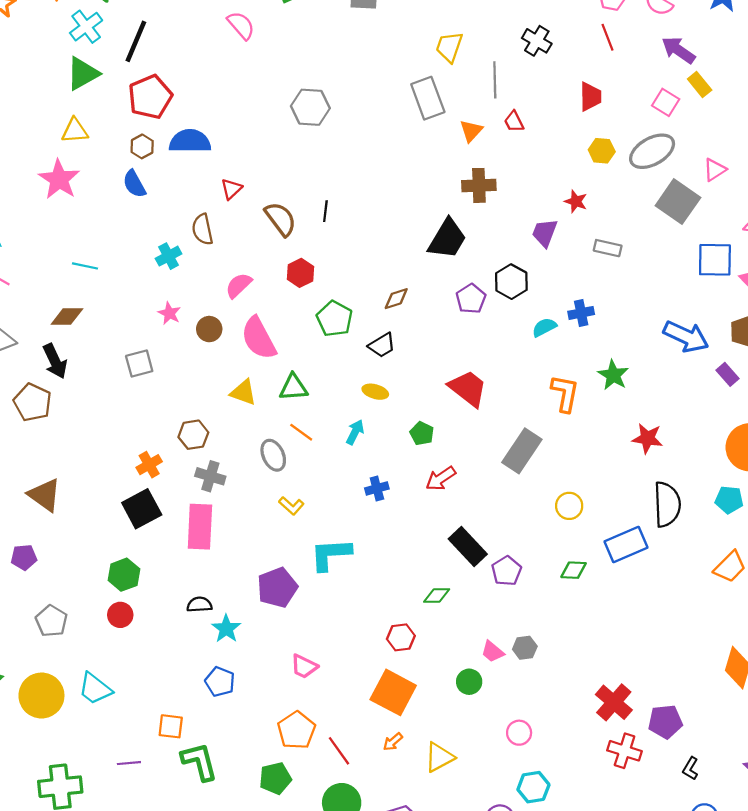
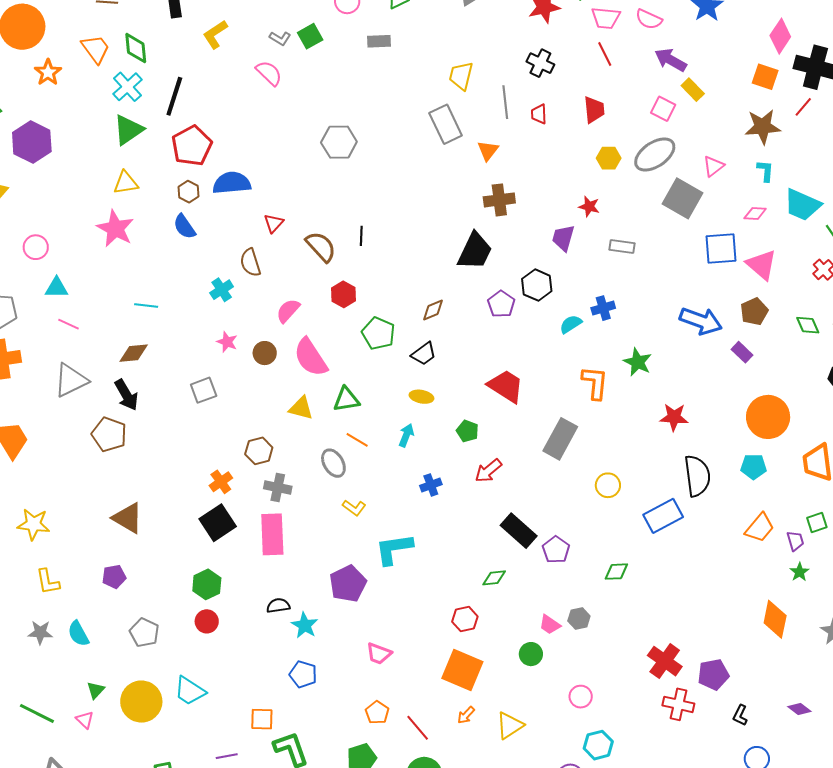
red trapezoid: (514, 122) -> (539, 114), moved, turned 30
green diamond: (574, 570) -> (616, 572), moved
orange pentagon: (296, 730) -> (377, 713), size x0.7

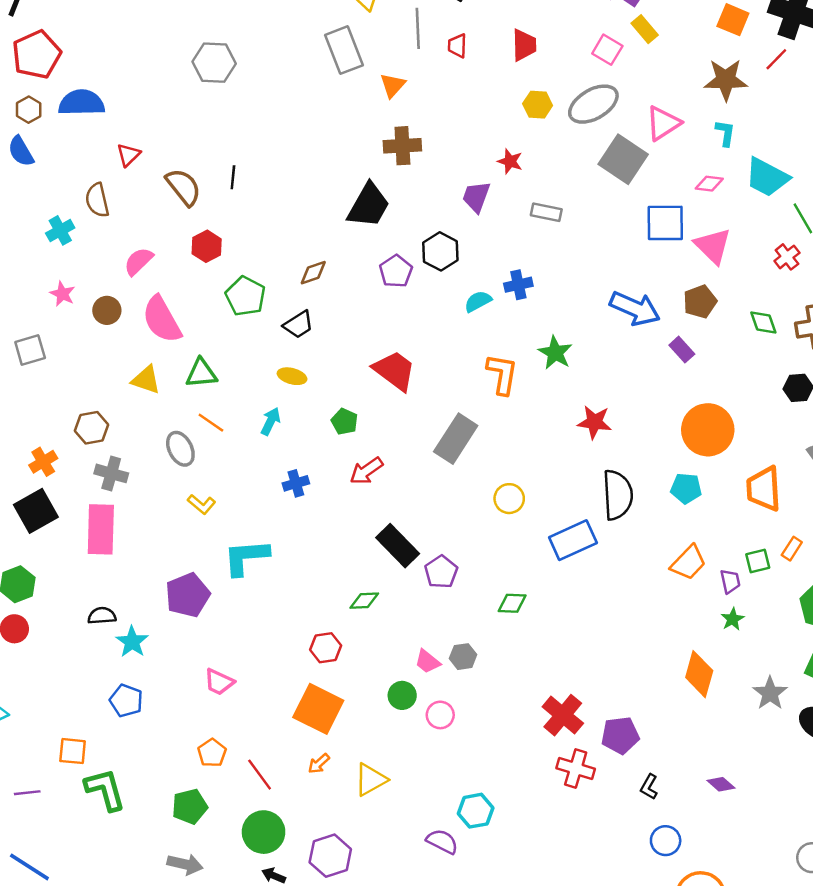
pink triangle: (713, 166) -> (663, 123), size x1.4
pink circle: (581, 697) -> (440, 715), moved

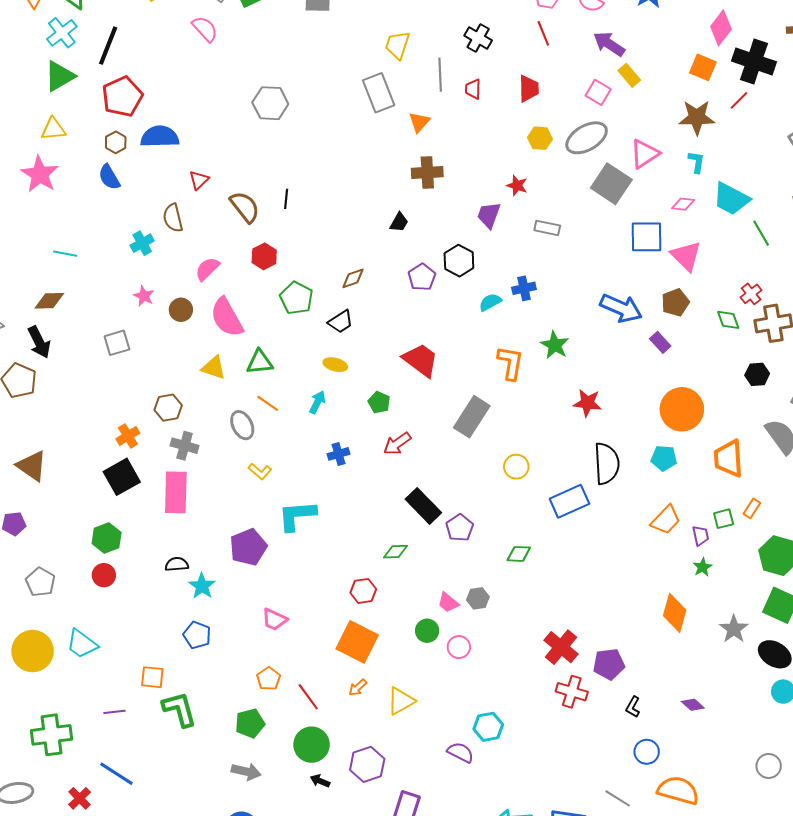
black trapezoid: (369, 205) -> (399, 222), size x0.5
red cross: (787, 257) -> (751, 294), moved

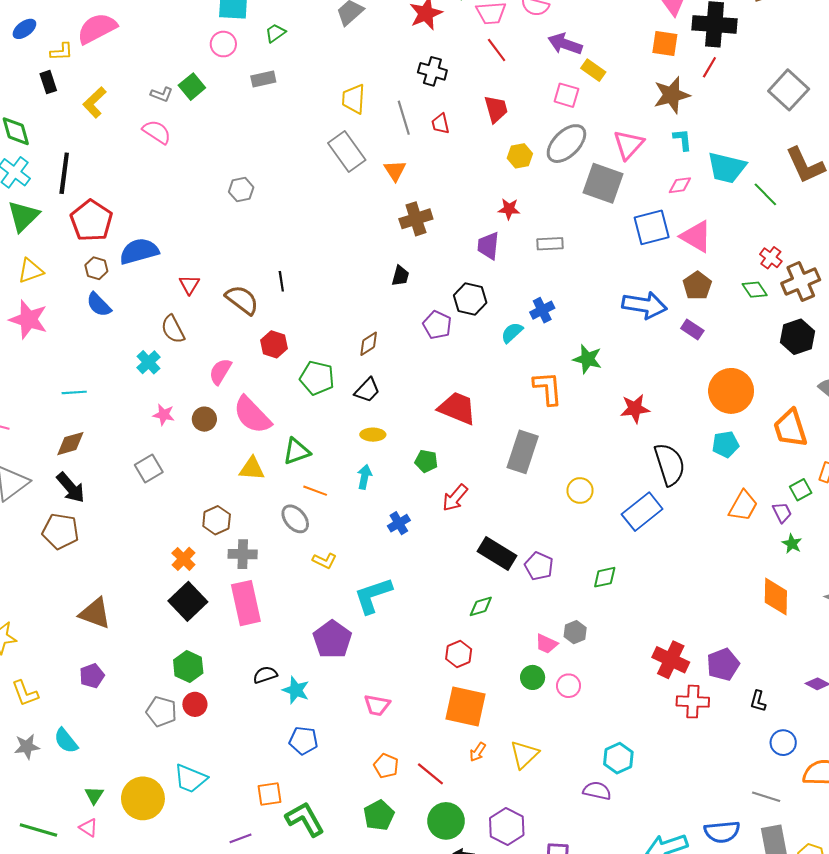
gray hexagon: (270, 103) -> (241, 190), size x0.7
black hexagon: (757, 374) -> (797, 337), size x1.4
gray pentagon: (40, 582) -> (161, 712), moved

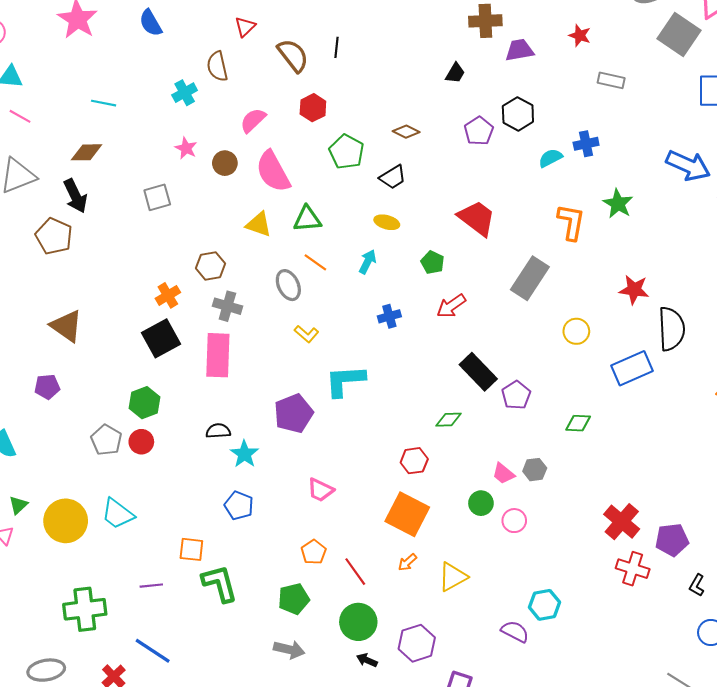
purple trapezoid: (488, 246) -> (520, 50), moved, turned 60
brown diamond: (369, 344) -> (406, 132), turned 45
red star: (635, 409) -> (634, 290), moved

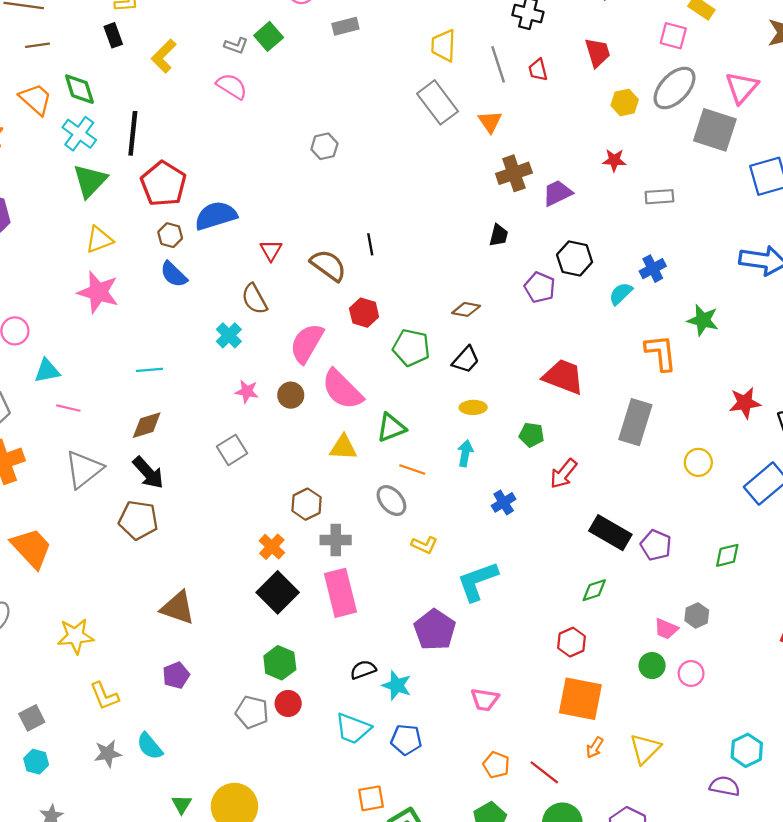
pink semicircle: (253, 120) -> (307, 343), size x1.4
cyan trapezoid: (118, 514) -> (353, 729), moved

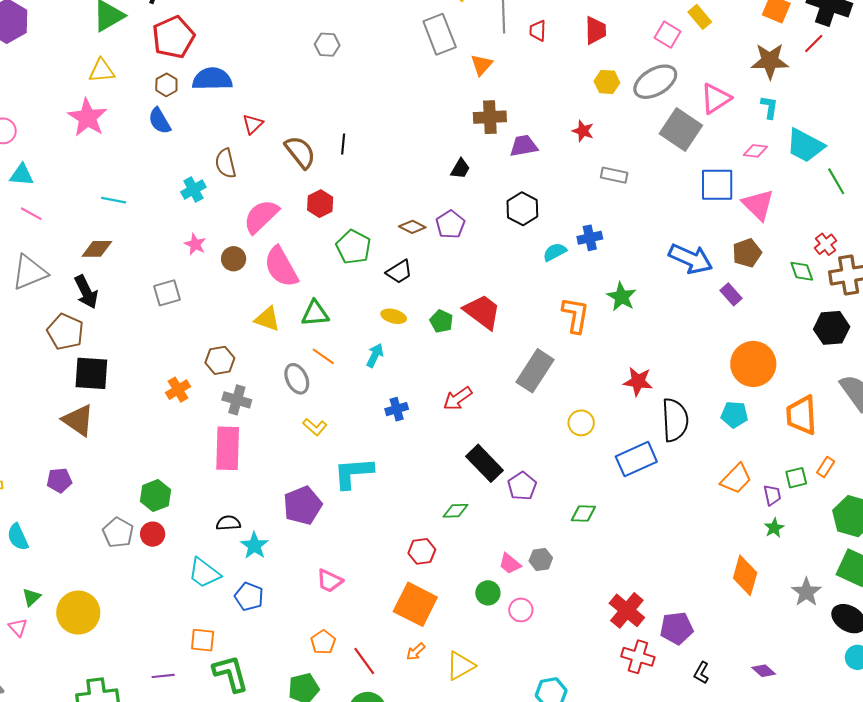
purple pentagon: (540, 287) -> (450, 224), moved
green pentagon: (532, 435) -> (441, 321), moved
black square: (278, 592) -> (91, 373), moved, turned 33

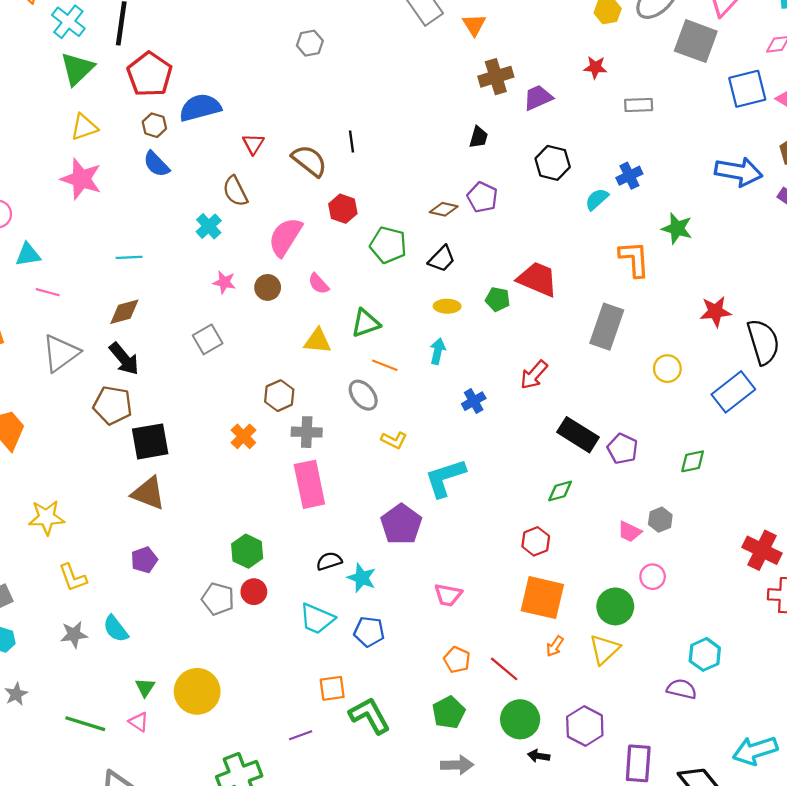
pink semicircle: (281, 267) -> (319, 284), size x0.5
green circle: (488, 593) -> (615, 606), moved, size x1.4

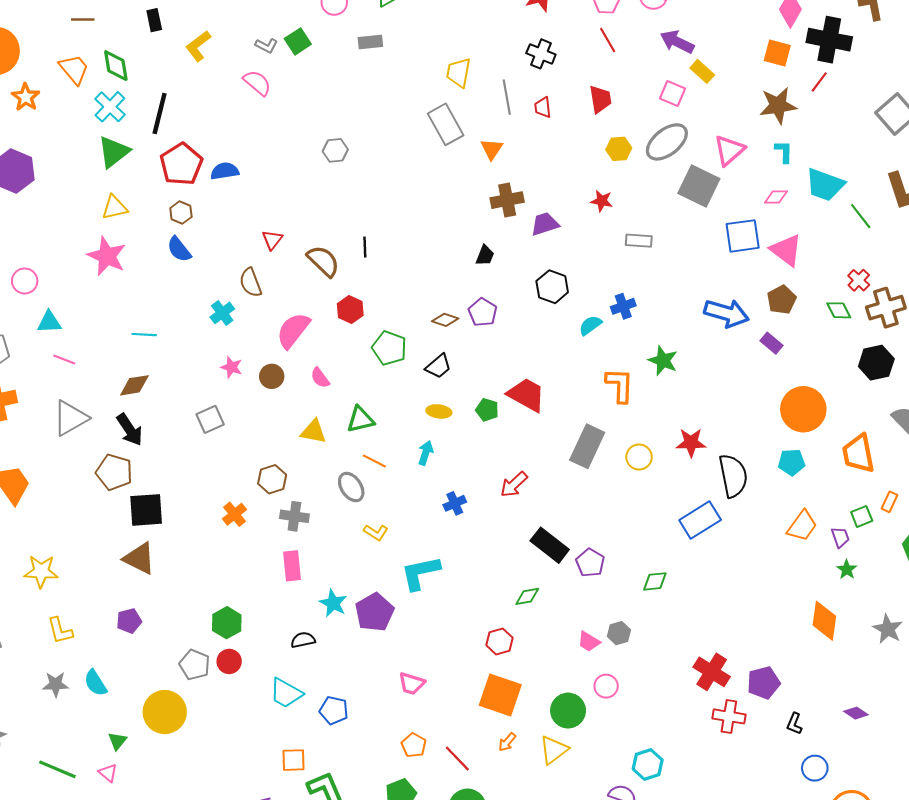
blue semicircle: (200, 108) -> (225, 171), moved, size x0.7
yellow circle: (667, 369) -> (639, 457), moved
pink rectangle: (309, 484) -> (292, 566), size x0.7
cyan star: (362, 578) -> (333, 603), moved
yellow circle: (197, 691) -> (165, 712), moved

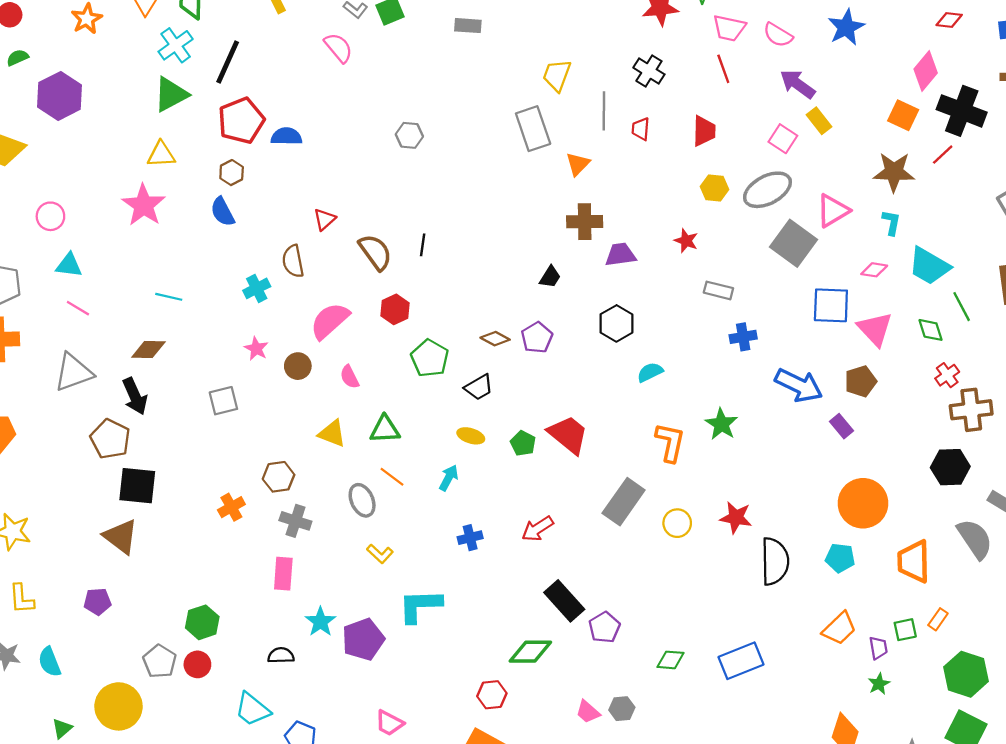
blue cross: (623, 306) -> (743, 337), moved
green diamond: (839, 310) -> (930, 330), moved
blue rectangle: (700, 520) -> (741, 661), moved
green diamond: (527, 596) -> (530, 652), size x1.5

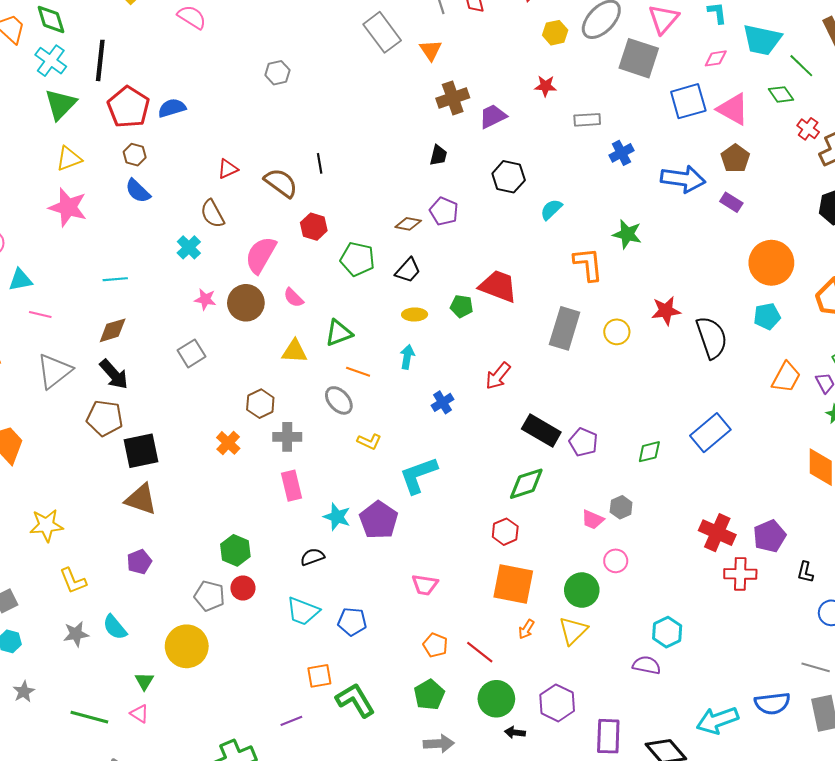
red triangle: (324, 219) -> (228, 169), turned 35
brown circle: (298, 366) -> (246, 303), size x1.5

